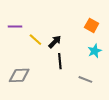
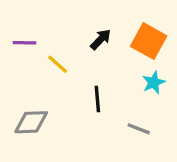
orange square: (92, 25) -> (149, 41), size x1.5
black arrow: (55, 42) -> (101, 39), moved

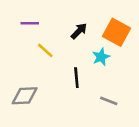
purple line: (24, 43) -> (30, 23), moved
cyan star: (154, 82) -> (101, 57), moved

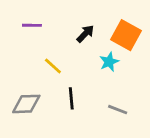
yellow line: (45, 50) -> (53, 66), moved
black line: (76, 78) -> (71, 98), moved

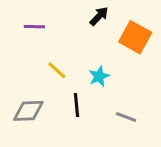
black arrow: (85, 34) -> (99, 16), moved
cyan star: (109, 62) -> (99, 76), moved

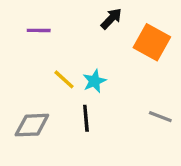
cyan star: (99, 76) -> (94, 81), moved
gray line: (126, 117) -> (160, 117), moved

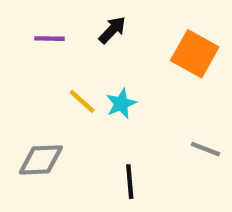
black arrow: (111, 19) -> (112, 30), moved
black line: (86, 118) -> (130, 182), moved

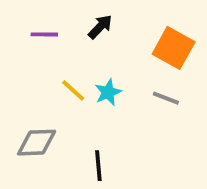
gray line: (206, 149) -> (166, 98), moved
black line: (130, 182) -> (98, 166), moved

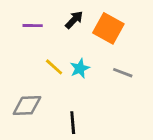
orange square: (174, 48) -> (108, 28), moved

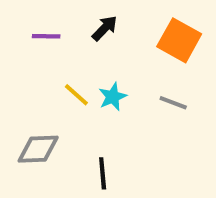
orange square: (108, 28) -> (179, 40), moved

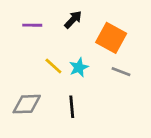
orange square: (179, 40) -> (111, 38), moved
black line: (103, 173) -> (72, 107), moved

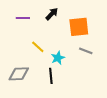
orange square: (111, 38) -> (79, 27), turned -35
cyan star: (79, 67) -> (58, 58), moved

